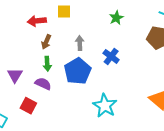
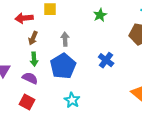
blue cross: (111, 56) -> (106, 60), moved
red square: (28, 106) -> (27, 102), moved
cyan star: (105, 106) -> (72, 100), moved, size x0.7

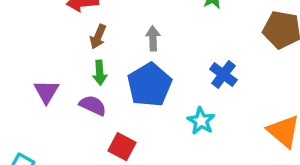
cyan star: (72, 100) -> (201, 121), moved
red square: (27, 102) -> (122, 147), moved

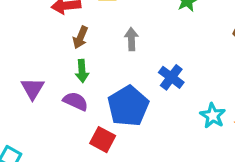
blue cross: (223, 74) -> (171, 77), moved
blue pentagon: (150, 85) -> (128, 106), moved
cyan star: (201, 121) -> (213, 116), moved

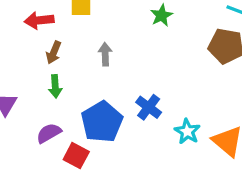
blue cross: (171, 77) -> (149, 107), moved
purple semicircle: (76, 101) -> (49, 133), moved, turned -55

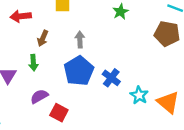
red arrow: (39, 20) -> (21, 16), moved
green arrow: (55, 86) -> (33, 63), moved
blue pentagon: (102, 122) -> (79, 71), moved

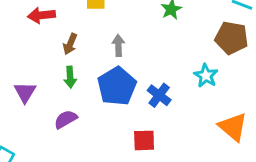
green arrow: (33, 63) -> (70, 77), moved
cyan star: (139, 95) -> (206, 76), moved
red square: (59, 113) -> (144, 140), moved, turned -30

